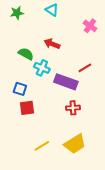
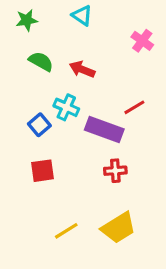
green semicircle: (26, 54) -> (41, 61), moved
blue square: (20, 89) -> (39, 125), moved, turned 32

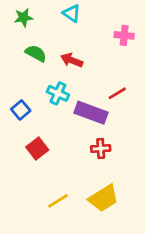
pink cross: (142, 41) -> (124, 35), turned -30
blue square: (39, 125) -> (21, 110), moved
red square: (43, 171) -> (37, 149), turned -30

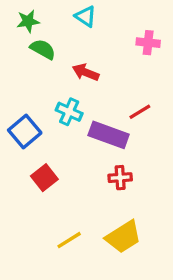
green semicircle: (36, 53) -> (43, 49), moved
blue square: (21, 110) -> (25, 132), size x1.4

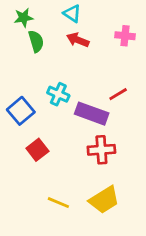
green semicircle: (43, 49) -> (36, 41), turned 45
red arrow: (86, 72) -> (78, 40), moved
red cross: (120, 178) -> (101, 150), size x1.4
yellow line: (69, 240) -> (58, 203), turned 55

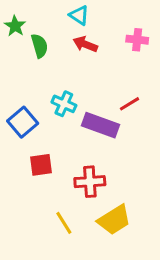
green star: (24, 18) -> (15, 26), moved, turned -30
red square: (37, 150) -> (41, 165), turned 30
red cross: (101, 150) -> (90, 182), moved
yellow line: (58, 203) -> (64, 223), turned 35

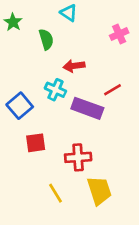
pink cross: (137, 40) -> (119, 34), turned -30
red arrow: (85, 44) -> (74, 66), moved, turned -30
green semicircle: (39, 46) -> (46, 39), moved
yellow trapezoid: (114, 220) -> (99, 191), turned -76

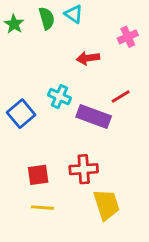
green semicircle: (46, 39) -> (47, 18), moved
red arrow: (74, 66) -> (88, 58), moved
red square: (36, 143) -> (38, 175), moved
yellow line: (55, 193) -> (42, 208), moved, turned -54

